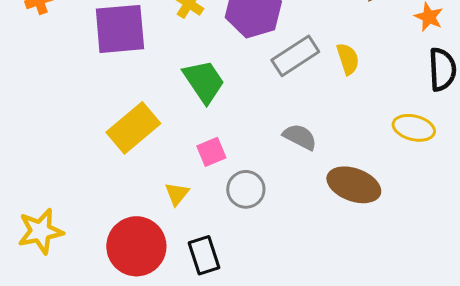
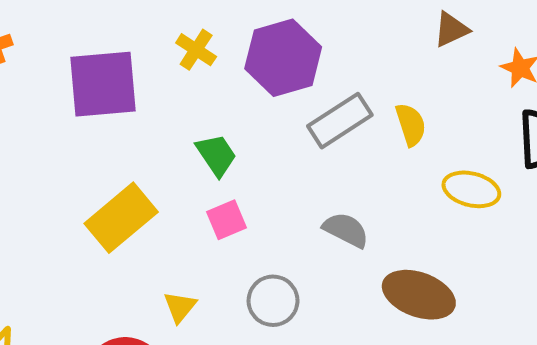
green trapezoid: (204, 81) -> (216, 155), size x0.7
yellow ellipse: (414, 128) -> (471, 189), moved
pink square: (211, 152) -> (226, 220), moved

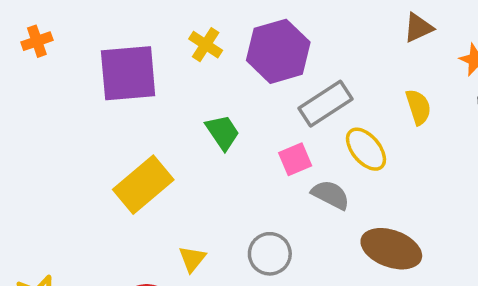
yellow semicircle: (411, 125) -> (418, 107), moved
yellow ellipse: (471, 189) -> (366, 149), moved, turned 36
pink square: (226, 220) -> (295, 159), moved

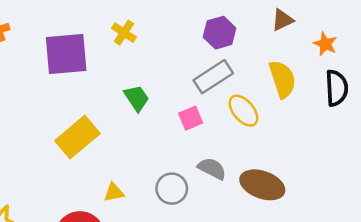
purple hexagon: (278, 51) -> (220, 33), moved, size x0.7
yellow semicircle: (418, 107) -> (282, 79), size x1.4
gray semicircle: (331, 195) -> (212, 168), moved
yellow triangle: (192, 259) -> (114, 192), turned 40

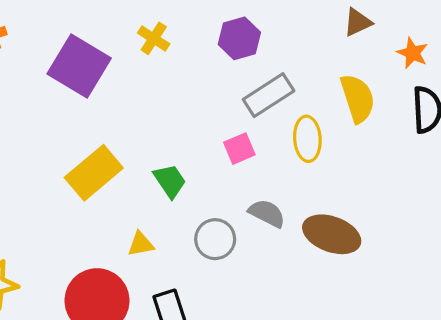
purple hexagon: (220, 33) -> (239, 38), moved
purple square: (66, 54) -> (79, 66), turned 36
green trapezoid: (137, 98) -> (170, 181), moved
yellow ellipse: (243, 111) -> (307, 139), turned 36

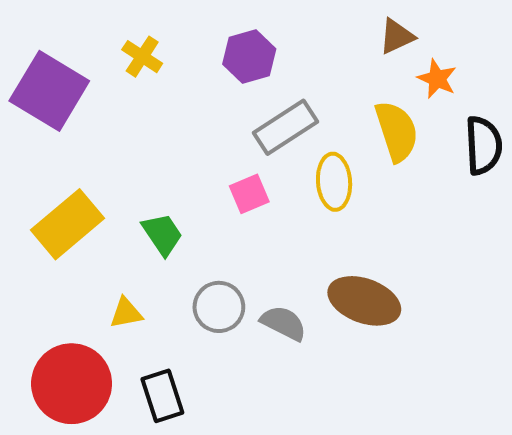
orange star: (413, 53) -> (437, 79), moved
gray semicircle: (267, 213) -> (284, 323), moved

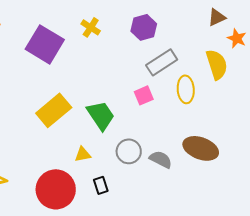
green trapezoid: (162, 234) -> (101, 115), size x1.4
black rectangle: (162, 396) -> (101, 185), moved, size x0.7

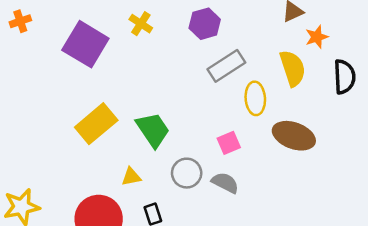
orange star: (237, 38) -> (317, 37), turned 30
pink square: (144, 95) -> (229, 143), moved
brown ellipse: (201, 148) -> (294, 136), moved

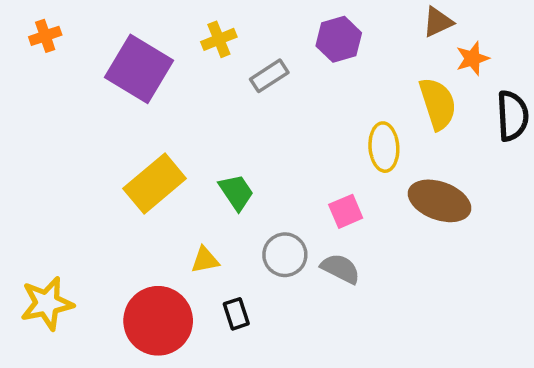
yellow cross: (141, 24) -> (219, 39), turned 35
purple hexagon: (205, 24) -> (339, 39), moved
gray rectangle: (226, 66) -> (269, 76), moved, size x0.7
green trapezoid: (153, 130) -> (236, 192), size x0.7

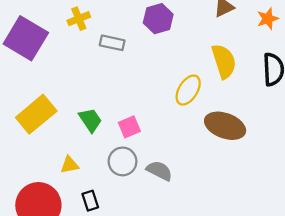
orange star: (473, 58) -> (268, 19), moved
gray rectangle: (269, 76) -> (112, 43), turned 45
yellow ellipse: (384, 147) -> (188, 90), turned 36
pink square: (346, 211) -> (129, 127), moved

